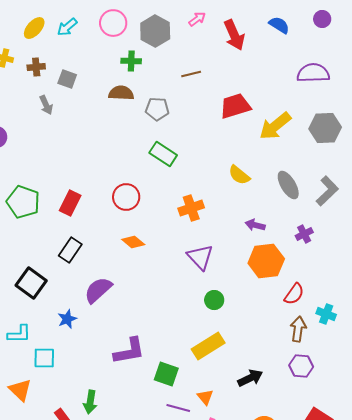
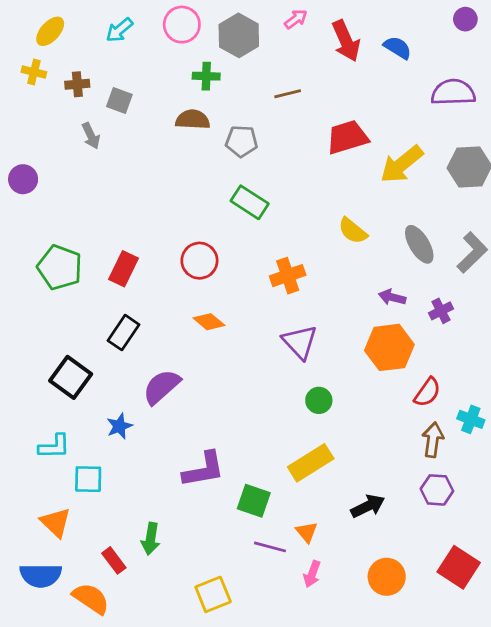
blue semicircle: (279, 25) -> (398, 48), moved
yellow ellipse: (34, 28) -> (50, 31), moved
purple arrow: (255, 225) -> (392, 297), moved

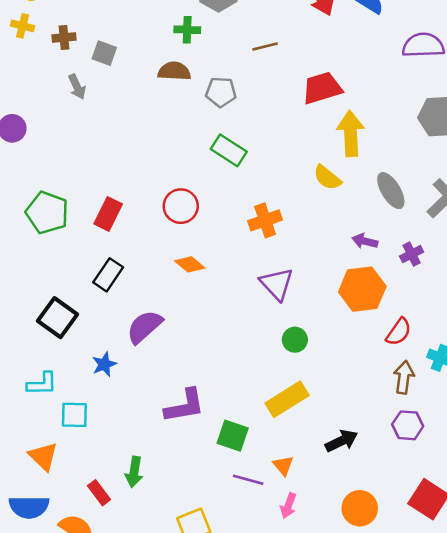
yellow arrow: (402, 164) -> (351, 133), moved, turned 126

